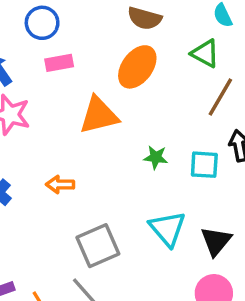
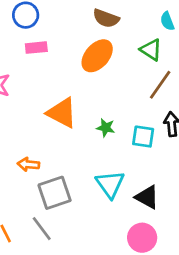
orange triangle: (99, 115) -> (62, 113), moved, turned 36
orange arrow: (60, 184) -> (28, 164), moved
black triangle: (216, 241) -> (147, 197), turned -45

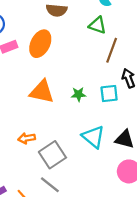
orange ellipse: (97, 56) -> (40, 44), moved

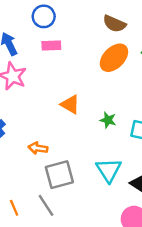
orange ellipse: (40, 44) -> (114, 58), moved
orange triangle: (42, 92) -> (70, 104), size x0.7

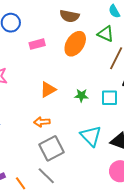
pink rectangle: (51, 46) -> (37, 44), moved
orange triangle: (70, 104) -> (48, 89), turned -48
orange arrow: (38, 148) -> (42, 122), moved

